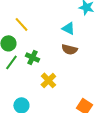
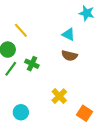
yellow cross: (48, 80) -> (59, 96), moved

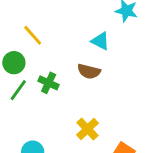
brown semicircle: (69, 56) -> (89, 71), moved

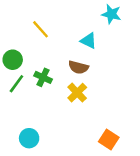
yellow line: (33, 35) -> (40, 29), moved
yellow cross: (87, 129) -> (77, 93), moved

